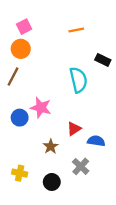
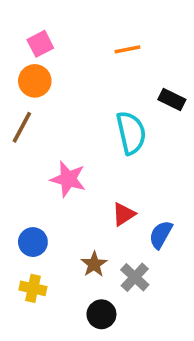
blue circle: (20, 118) -> (33, 242), moved
blue semicircle: (96, 141) -> (161, 235), turned -70
brown star: (51, 146) -> (94, 264), moved
black circle: (52, 182) -> (101, 314), moved

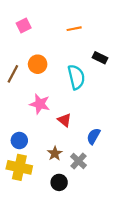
orange circle: (35, 81) -> (38, 64), moved
red triangle: (124, 214) -> (64, 120), moved, turned -48
yellow cross: (33, 288) -> (19, 167), size x1.6

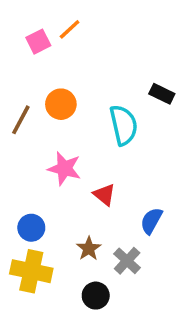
orange line: (74, 29) -> (70, 29), moved, turned -32

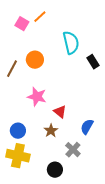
pink square: (38, 42) -> (22, 24), turned -32
black rectangle: (162, 94) -> (93, 62), moved, turned 32
cyan semicircle: (124, 125) -> (71, 43), moved
brown star: (89, 249) -> (51, 131), moved

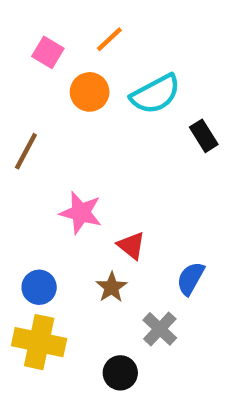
orange line: (40, 17) -> (109, 39), moved
cyan semicircle: (71, 43) -> (155, 94), turned 75
orange circle: (35, 60) -> (90, 92), moved

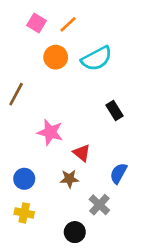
pink square: (48, 52) -> (37, 23), moved
black rectangle: (204, 136) -> (114, 110), moved
brown star: (112, 287) -> (69, 179), turned 30
yellow cross: (39, 342) -> (24, 213), size x0.6

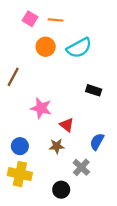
orange line: (68, 24) -> (56, 20), turned 48
black rectangle: (114, 110) -> (94, 90), turned -40
yellow cross: (24, 213) -> (20, 174), size x1.5

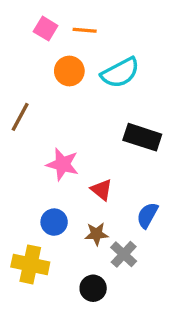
black rectangle: (94, 90) -> (142, 137), size x1.5
blue circle: (20, 146) -> (54, 222), moved
brown star: (57, 146) -> (96, 234), moved

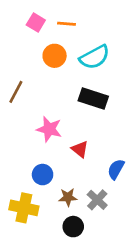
black rectangle: (142, 137) -> (93, 98), moved
brown star: (96, 234) -> (68, 197), moved

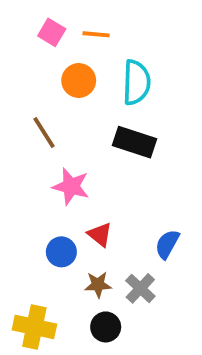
cyan semicircle: (95, 57) -> (136, 82), turned -60
brown line: (16, 92) -> (44, 132), moved, turned -60
red triangle: (80, 149) -> (100, 235), moved
yellow cross: (24, 208) -> (34, 327), moved

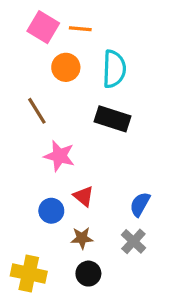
pink square: (52, 32) -> (43, 27), size x1.4
gray cross: (140, 288) -> (133, 241), moved

